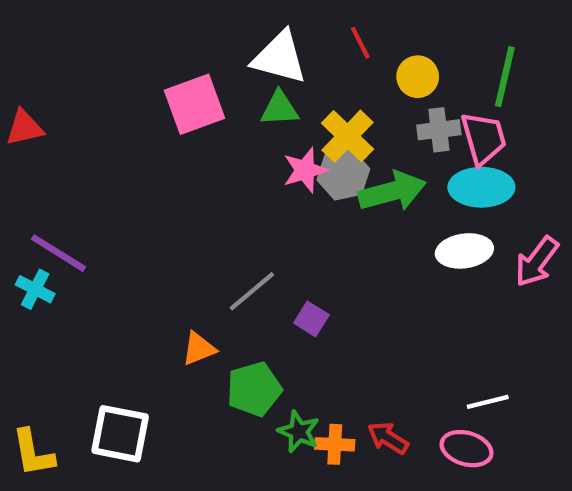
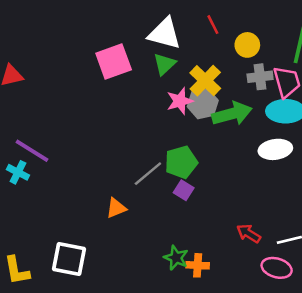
green triangle: (280, 109) -> (165, 64), turned -40
green pentagon: (254, 389) -> (181, 162), moved
red arrow: (388, 438) -> (249, 233), moved

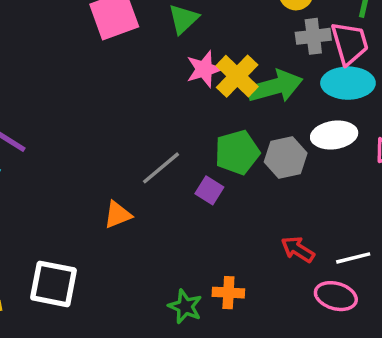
yellow cross: (205, 81) -> (237, 76), moved
gray hexagon: (203, 104) -> (286, 158), moved
green pentagon: (181, 162) -> (237, 152), moved
green star: (176, 258) -> (185, 306), moved

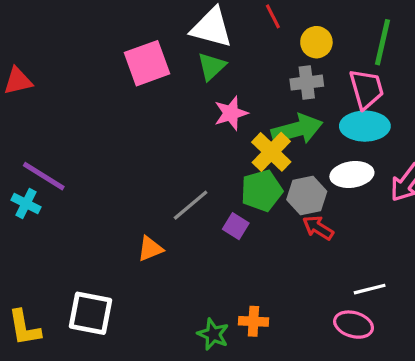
gray cross: (313, 36) -> (307, 83), moved
yellow cross: (237, 76) -> (271, 152), moved
red arrow: (298, 249) -> (318, 228), moved

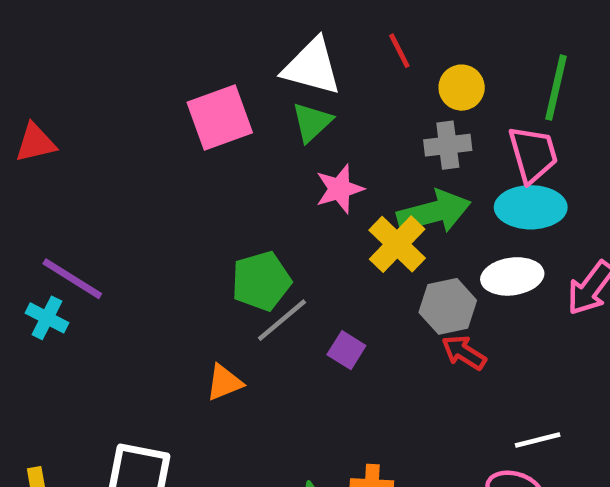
green pentagon: (262, 191) -> (261, 281), moved

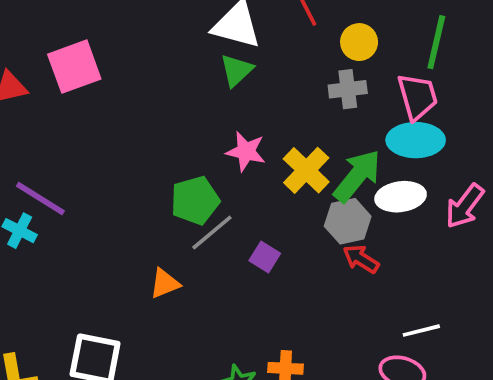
pink square: (220, 117) -> (74, 67), moved
pink star: (340, 189) -> (246, 151), moved, turned 30
green arrow: (434, 212) -> (357, 176), moved, turned -36

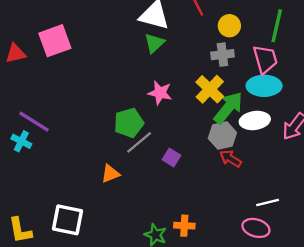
yellow cross: (306, 170) -> (210, 89), moved

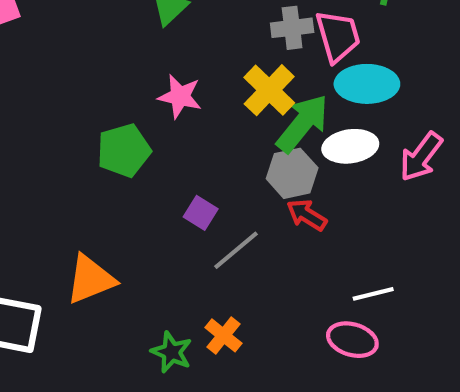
pink trapezoid: (265, 59) -> (338, 36), moved
gray line: (139, 142) -> (236, 250), moved
orange triangle: (110, 174) -> (90, 279), moved, size x1.5
orange cross: (184, 226) -> (223, 335), turned 36

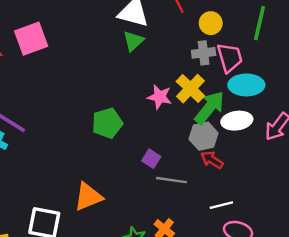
pink star: (180, 96) -> (160, 97), moved
gray line: (236, 250) -> (171, 180), turned 48
white line: (373, 294) -> (221, 205), moved

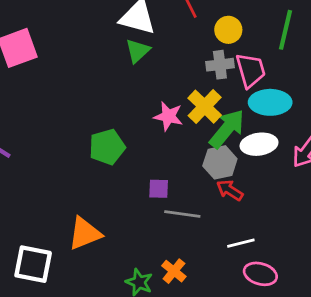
purple square: (151, 159) -> (159, 189), turned -30

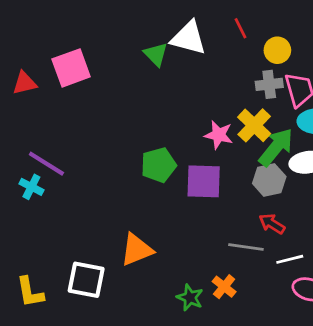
green triangle: (138, 51) -> (156, 54), moved, turned -32
purple square: (159, 189) -> (204, 181), moved, size x1.8
red arrow: (230, 190) -> (272, 224), moved
gray line: (182, 214) -> (246, 247), moved

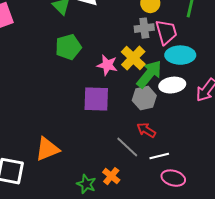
green pentagon: (159, 165) -> (68, 47), moved
gray line: (246, 247) -> (127, 147), turned 35

